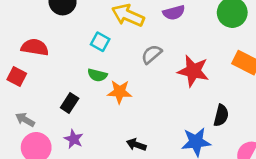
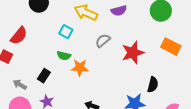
red semicircle: (35, 47) -> (19, 36), turned 120
red star: (193, 71) -> (133, 53), turned -30
gray arrow: (25, 120) -> (20, 85), moved

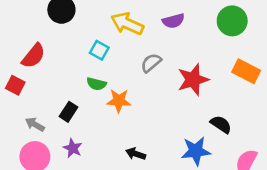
black semicircle: (153, 85) -> (221, 124), turned -70

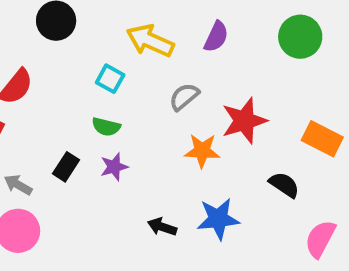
purple semicircle: (173, 21) -> (216, 37), turned -50
orange rectangle: (246, 71) -> (322, 139), moved
orange star: (119, 101) -> (202, 151), moved
purple star: (73, 148) -> (114, 167), moved, turned 30
blue star: (196, 151) -> (218, 219), moved

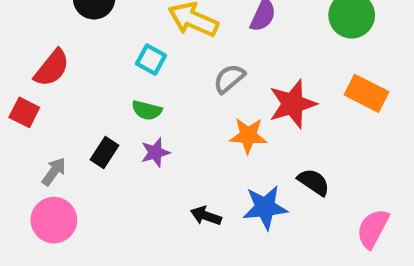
orange rectangle: (322, 139) -> (366, 93), moved
gray arrow: (18, 185) -> (54, 172), turned 96
black semicircle: (284, 185) -> (314, 182), moved

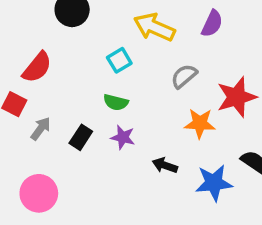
cyan square: (151, 60) -> (119, 60), turned 30
purple star: (155, 152) -> (123, 137), turned 30
gray arrow: (54, 172) -> (41, 129), moved
black arrow: (206, 216) -> (165, 165), moved

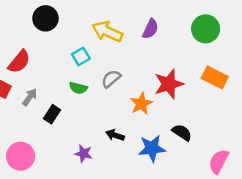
gray semicircle: (184, 76) -> (111, 79), moved
orange star: (200, 123) -> (141, 104), turned -30
gray arrow: (41, 129) -> (30, 97), moved
purple star: (123, 137) -> (84, 154), moved

